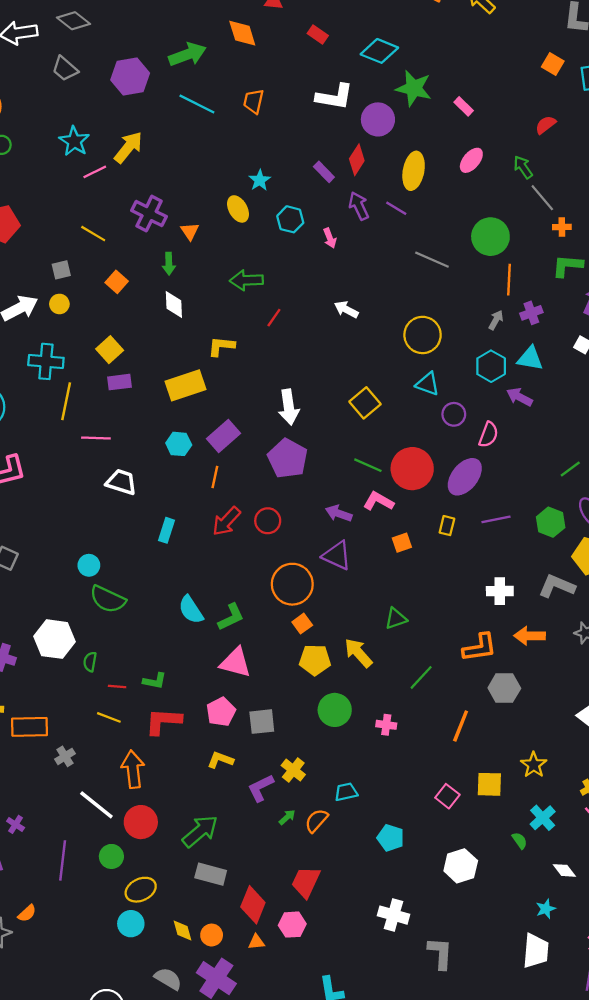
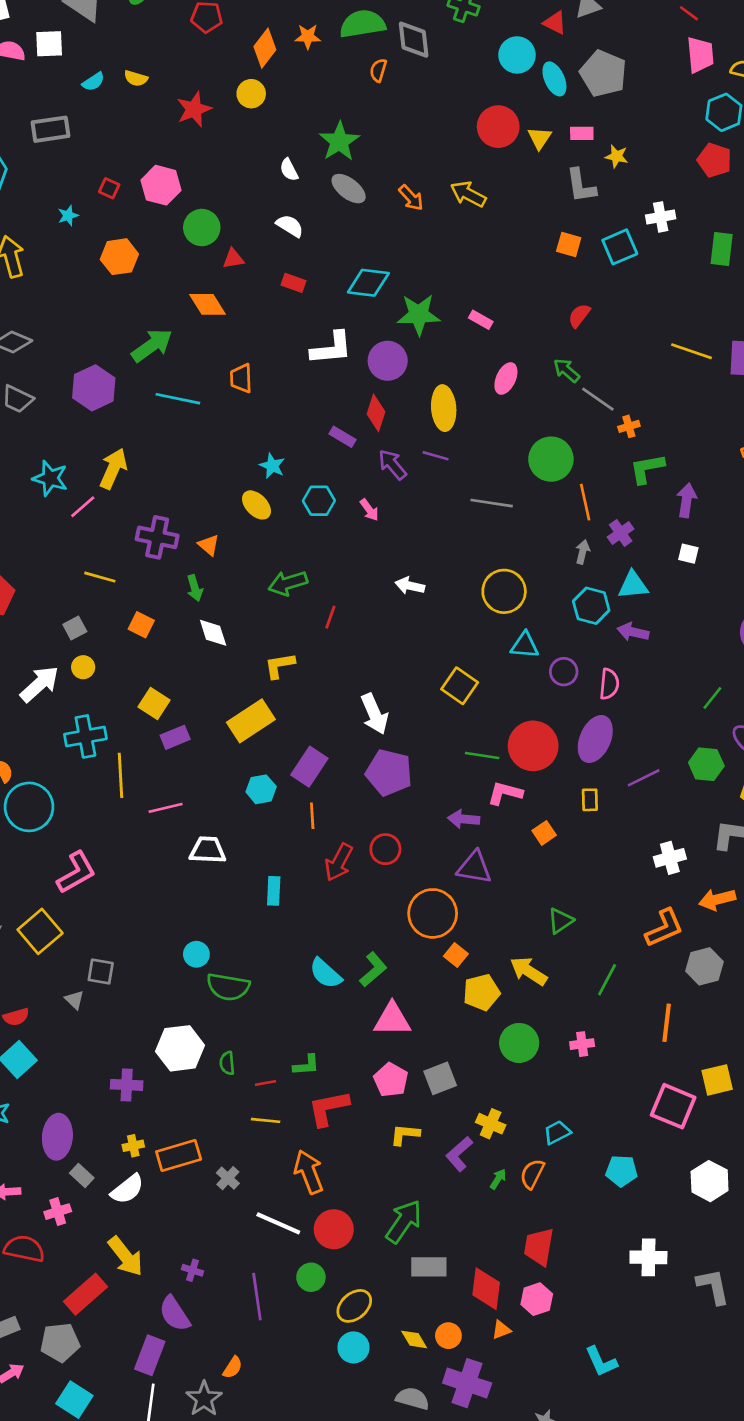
pink square: (447, 796) -> (673, 1106), size x1.6

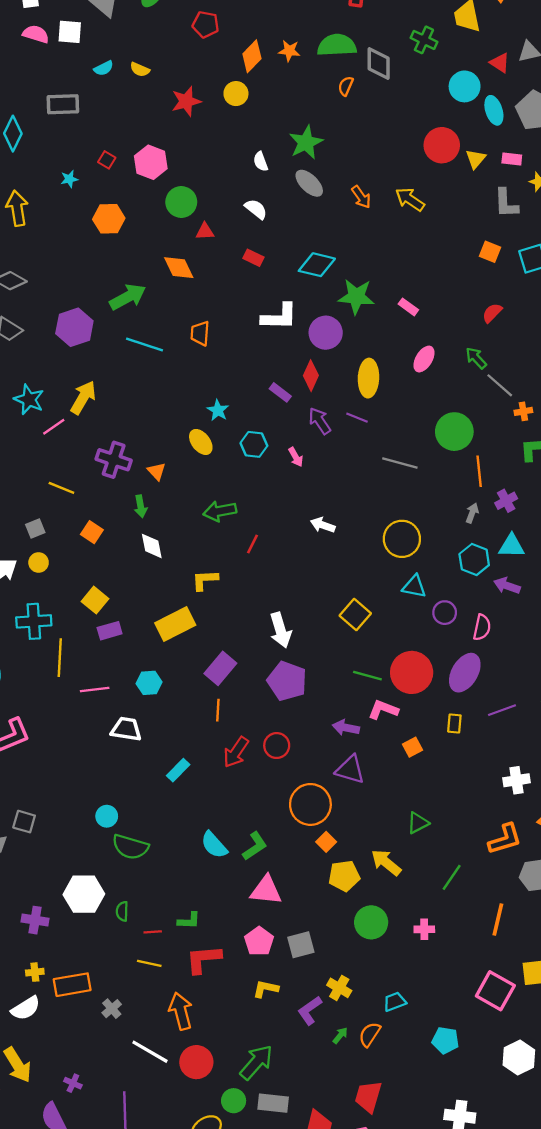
cyan hexagon: (261, 789) -> (149, 683), moved
cyan rectangle: (274, 891) -> (178, 770), turned 35
green circle: (311, 1277) -> (234, 1101), moved

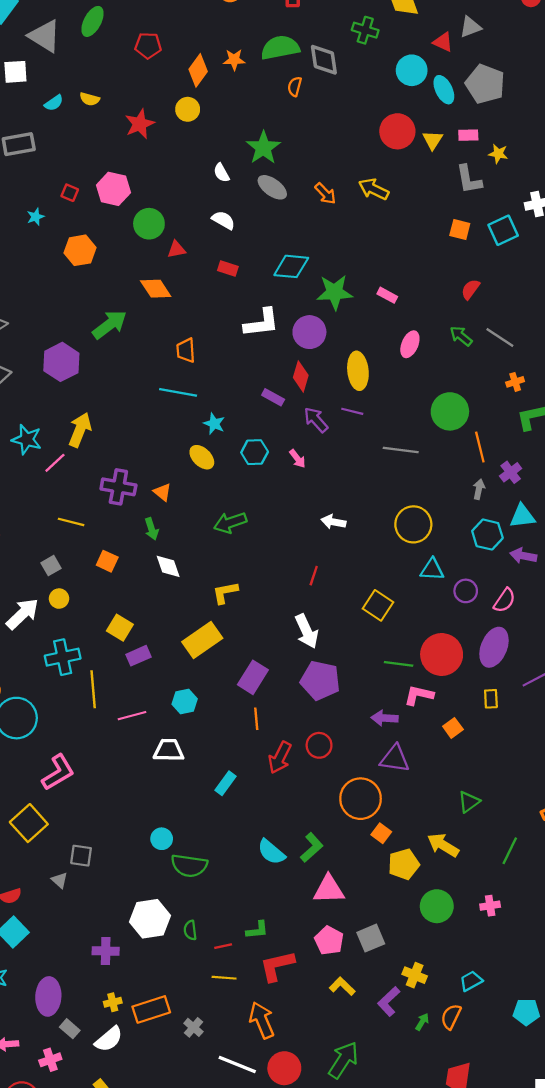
cyan line: (145, 344) -> (178, 392), moved
gray line: (500, 385) -> (500, 337), moved
red line: (252, 544) -> (314, 576), moved
pink semicircle: (482, 627) -> (505, 600), turned 30
yellow L-shape: (266, 989) -> (342, 986), turned 40

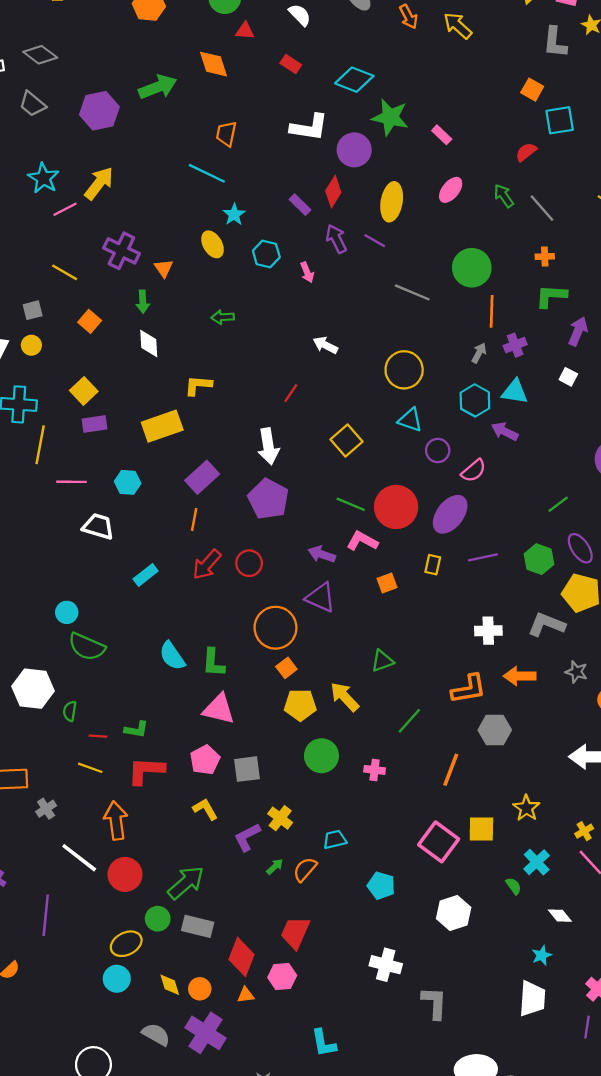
cyan square: (503, 230) -> (560, 120), moved
green arrow: (230, 523) -> (223, 317), size x0.7
green L-shape: (312, 847) -> (213, 663), turned 120

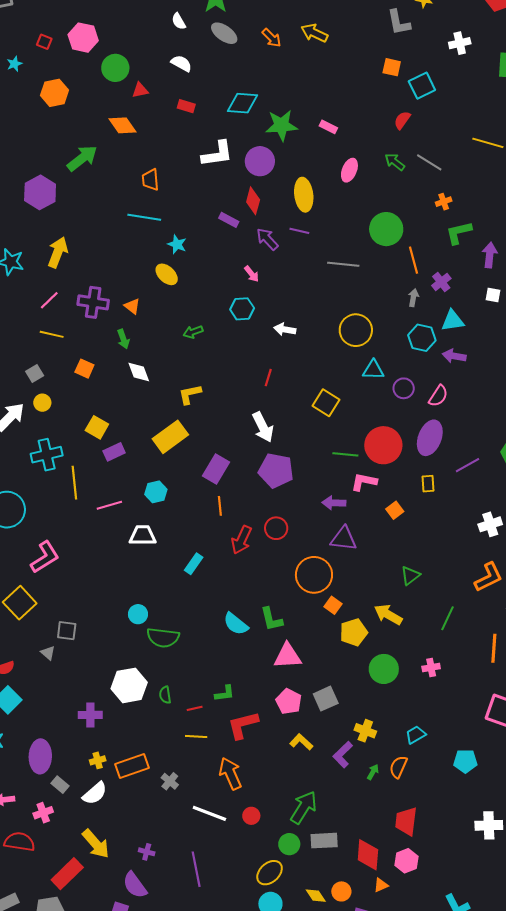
pink line: (65, 209) -> (49, 300), moved
cyan hexagon: (266, 254) -> (242, 309), moved
red circle: (125, 874) -> (251, 816), size x0.6

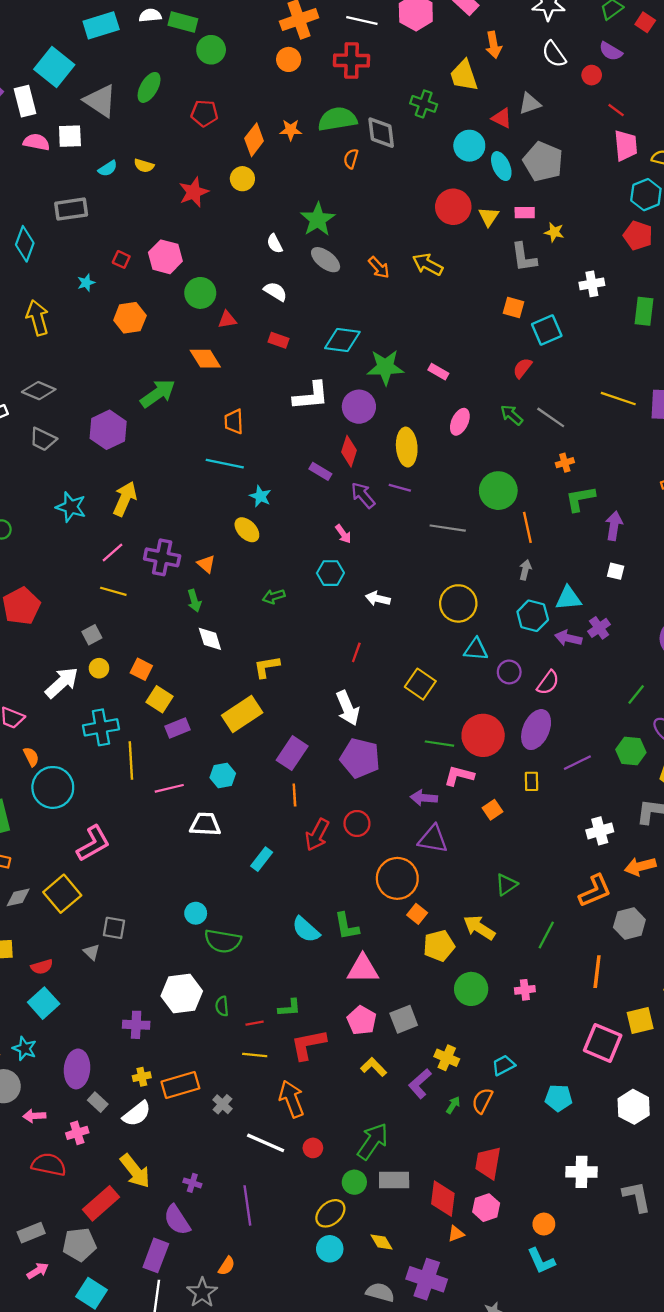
purple cross: (441, 282) -> (599, 628), moved
orange square: (84, 369) -> (141, 669), moved
orange circle: (341, 891) -> (544, 1224), moved

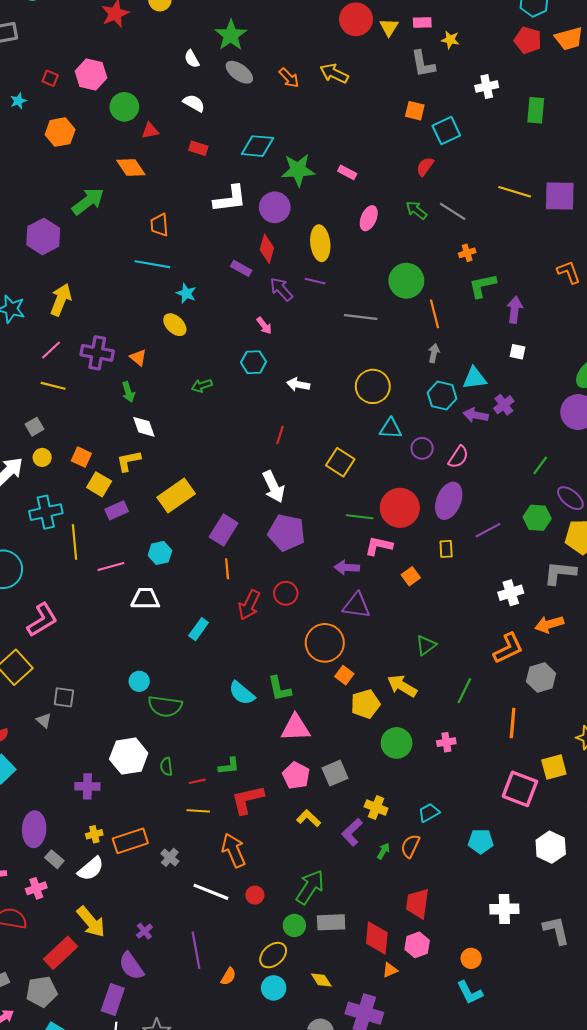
yellow L-shape: (267, 667) -> (129, 461), moved
purple cross: (192, 1183) -> (144, 931), turned 35
orange semicircle: (227, 1266) -> (228, 976), moved

